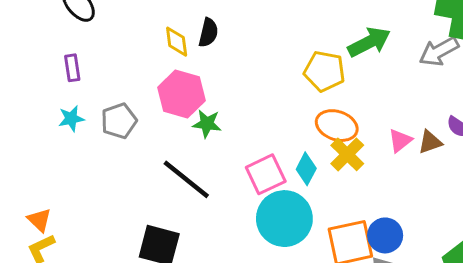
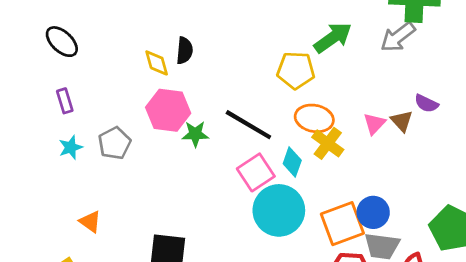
brown triangle: (430, 142) -> (402, 121), turned -45
black line: (186, 179) -> (248, 125), moved
orange triangle: (39, 220) -> (90, 222), moved

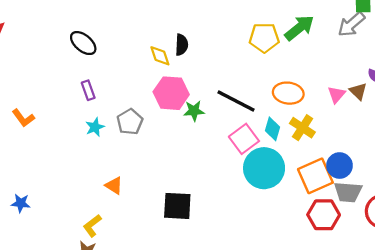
yellow pentagon: (296, 70) -> (264, 38), moved
yellow cross: (328, 143) -> (302, 128), moved

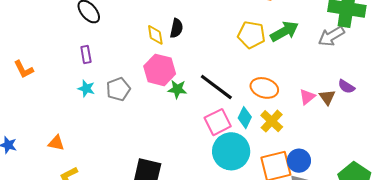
cyan star: (95, 127) -> (86, 89), turned 30
orange triangle: (114, 186) -> (56, 143), moved, turned -30

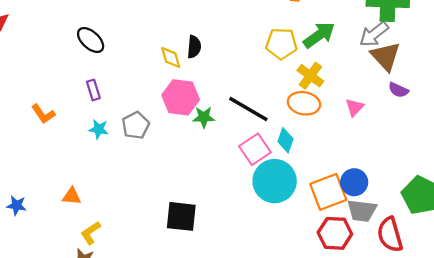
orange L-shape: (24, 69) -> (43, 114), moved
brown triangle: (327, 97) -> (386, 56), moved, size x1.6
yellow cross: (272, 121) -> (310, 76), moved

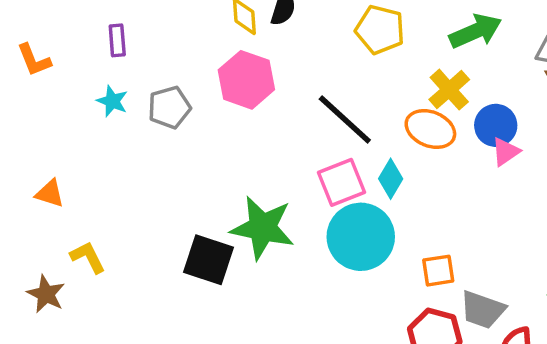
yellow pentagon: (281, 44) -> (380, 30), moved
green star: (204, 117) -> (263, 228), moved, size x1.8
blue circle: (354, 182) -> (496, 125), moved
orange square: (328, 192) -> (438, 271), size x0.6
yellow L-shape: (91, 233) -> (88, 257), moved, turned 85

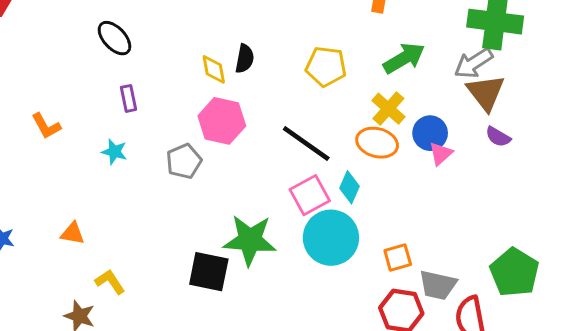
purple rectangle: (117, 40) -> (128, 98), moved
gray pentagon: (169, 107) -> (184, 161), moved

